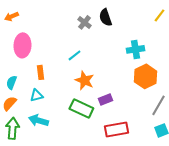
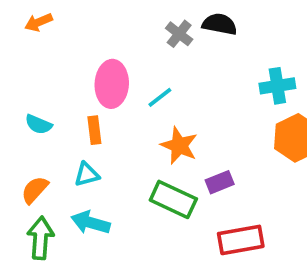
black semicircle: (105, 17) -> (220, 24), turned 120
pink ellipse: (22, 45) -> (112, 84), moved
cyan semicircle: (11, 82) -> (39, 124), moved, turned -88

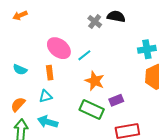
pink ellipse: (112, 84) -> (59, 48), turned -55

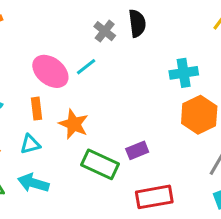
black semicircle: (116, 16) -> (137, 23), turned 72
cyan line: (84, 55) -> (86, 67), moved
orange star: (95, 81) -> (74, 124), moved

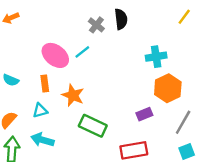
purple rectangle: (137, 150) -> (144, 114), moved

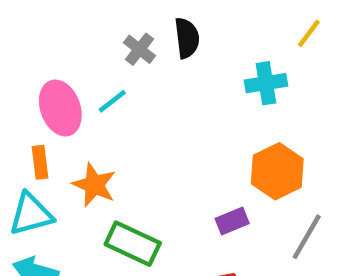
pink ellipse: (55, 55) -> (60, 108), turned 32
cyan cross: (156, 57) -> (266, 83), moved
cyan triangle: (40, 111) -> (31, 214), size x1.5

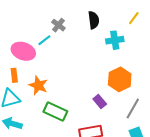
black semicircle: (187, 38) -> (94, 20), moved
cyan line: (112, 101) -> (44, 40), moved
pink ellipse: (60, 108) -> (23, 51), turned -50
purple rectangle: (232, 221) -> (100, 101), turned 72

